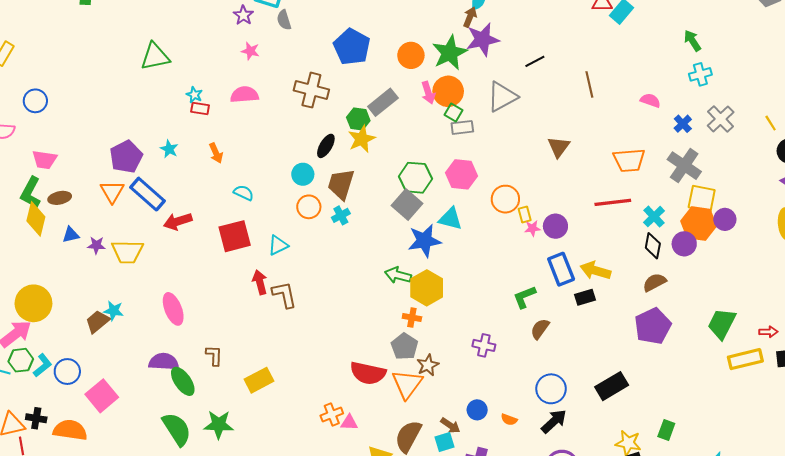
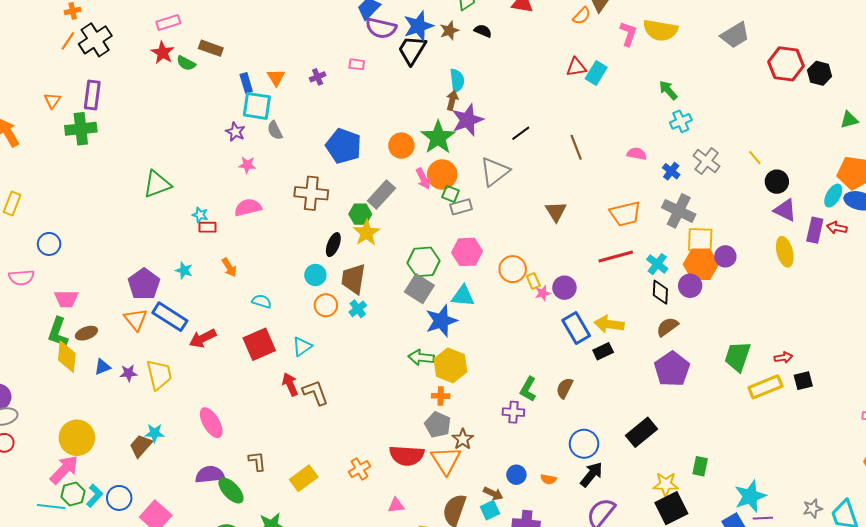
yellow trapezoid: (127, 252) -> (159, 375), turned -96
green L-shape: (524, 297) -> (528, 389), moved, turned -30
orange cross: (332, 414) -> (359, 469), moved

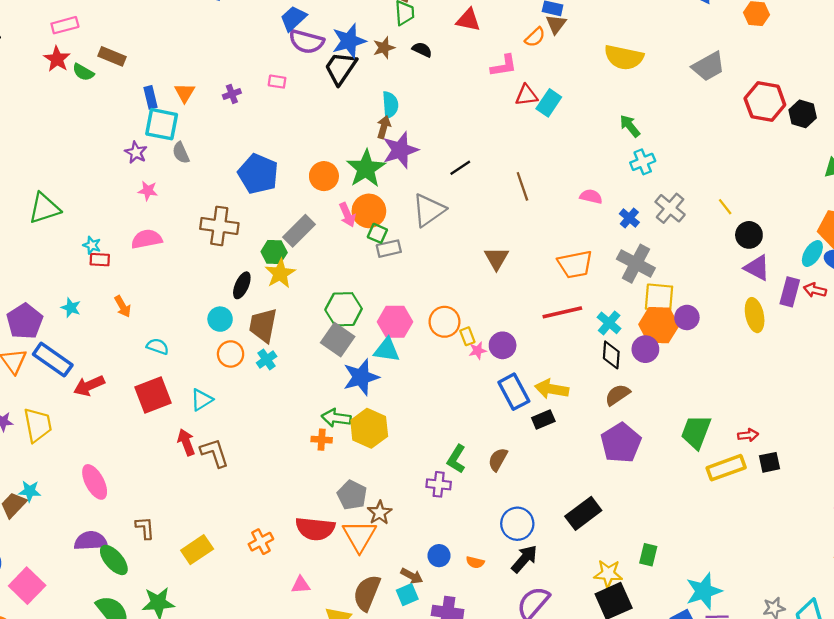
pink L-shape: (628, 34) -> (504, 66), moved, turned 60
pink hexagon: (467, 252) -> (395, 322), moved
orange cross: (441, 396) -> (322, 440), moved

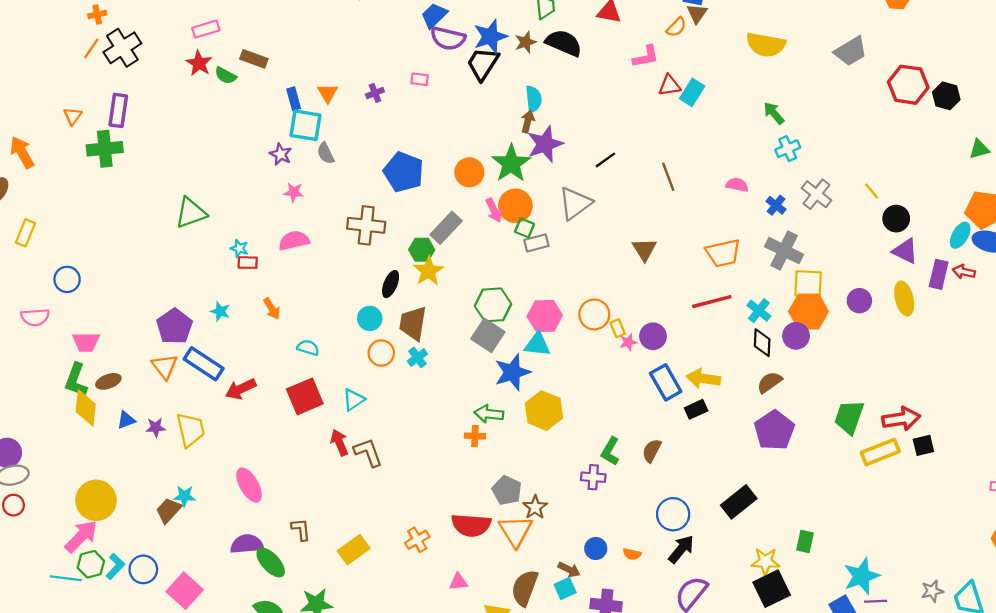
black semicircle: (422, 50) -> (564, 43), size x1.8
purple circle: (687, 317) -> (859, 301), moved
yellow hexagon: (369, 428) -> (544, 411), moved
red arrow: (748, 435) -> (901, 419), size x1.8

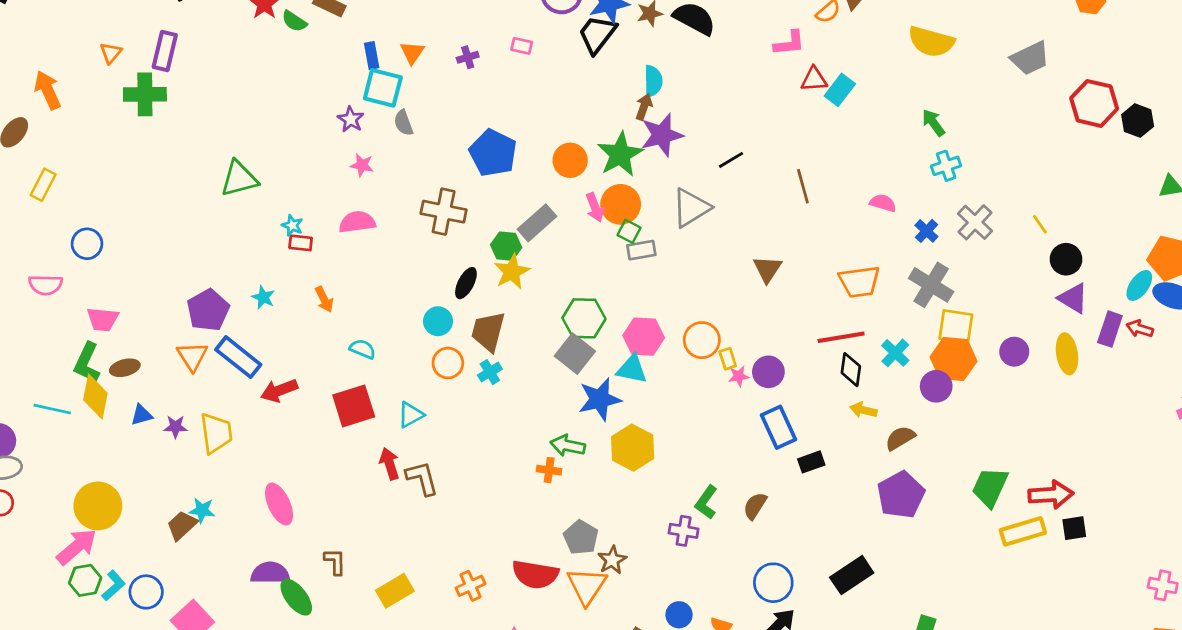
black diamond: (762, 343) -> (851, 370), moved
yellow arrow: (703, 379) -> (863, 410), moved, size x0.7
cyan line: (66, 578) -> (52, 409), moved

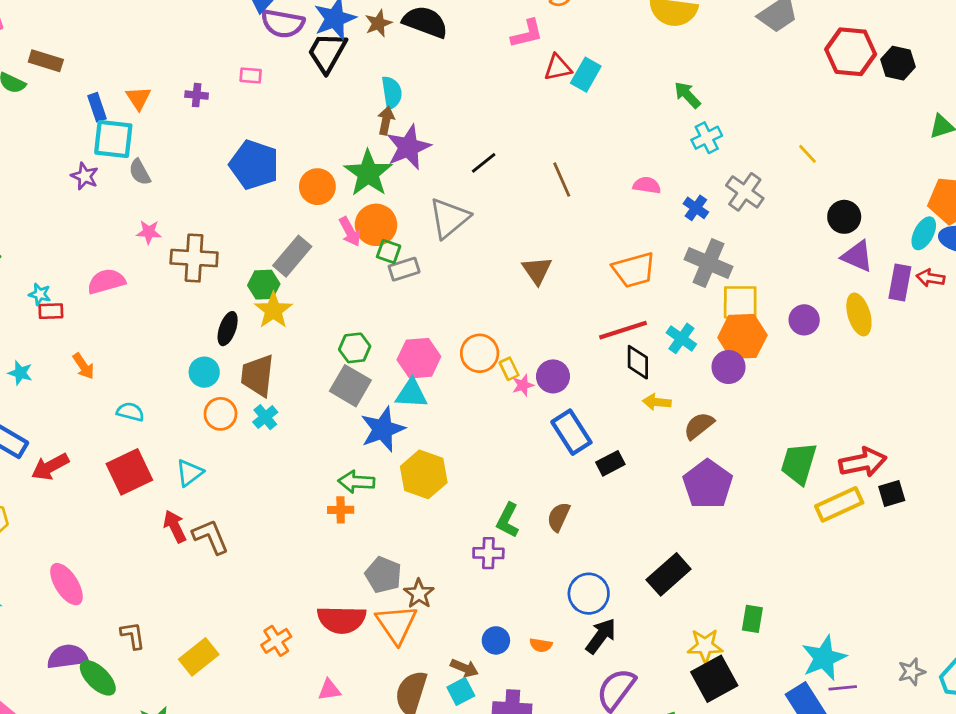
purple cross: (468, 57) -> (197, 95), turned 30
blue pentagon: (493, 153) -> (254, 165), moved
pink star: (362, 165) -> (149, 232), moved
yellow line: (1040, 224) -> (808, 154), moved
green hexagon: (584, 318) -> (355, 348), size x0.7

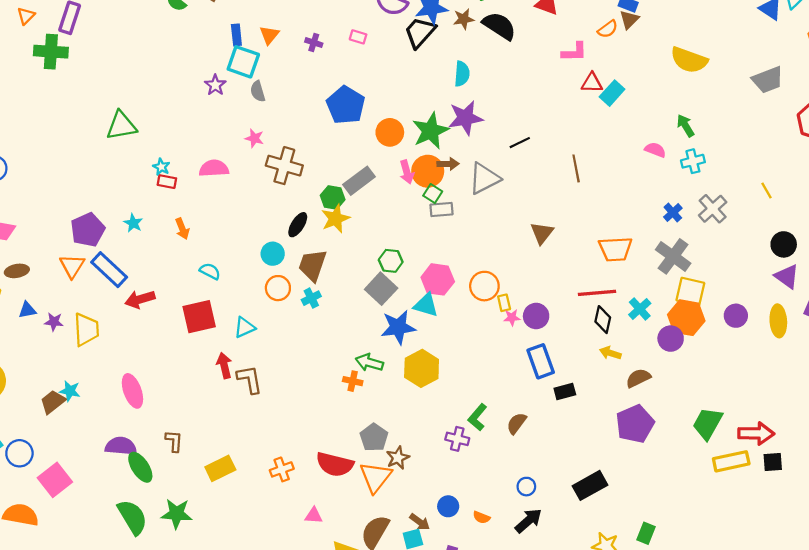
brown arrow: (386, 121) -> (448, 164), moved, turned 65
pink semicircle: (647, 185) -> (655, 150), moved
blue circle: (589, 594) -> (526, 487), size x0.6

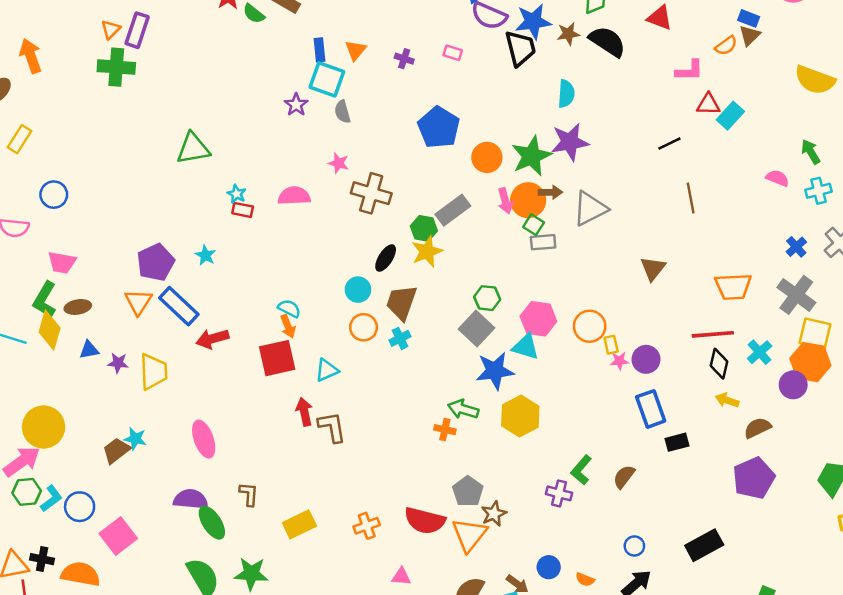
orange triangle: (26, 16) -> (111, 29), moved
black trapezoid: (420, 32) -> (520, 48), turned 124
black line: (520, 143) -> (669, 144), moved
orange arrow: (182, 229) -> (288, 326), moved

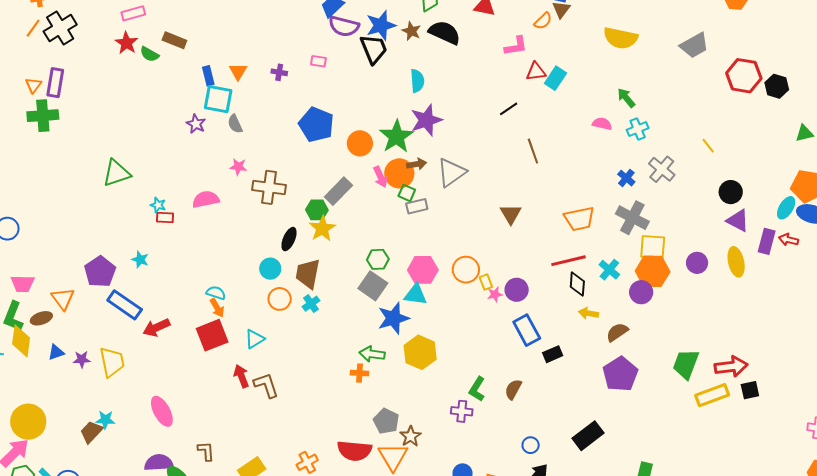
brown star: (568, 34) -> (411, 31), turned -30
orange triangle: (138, 302) -> (63, 299), moved

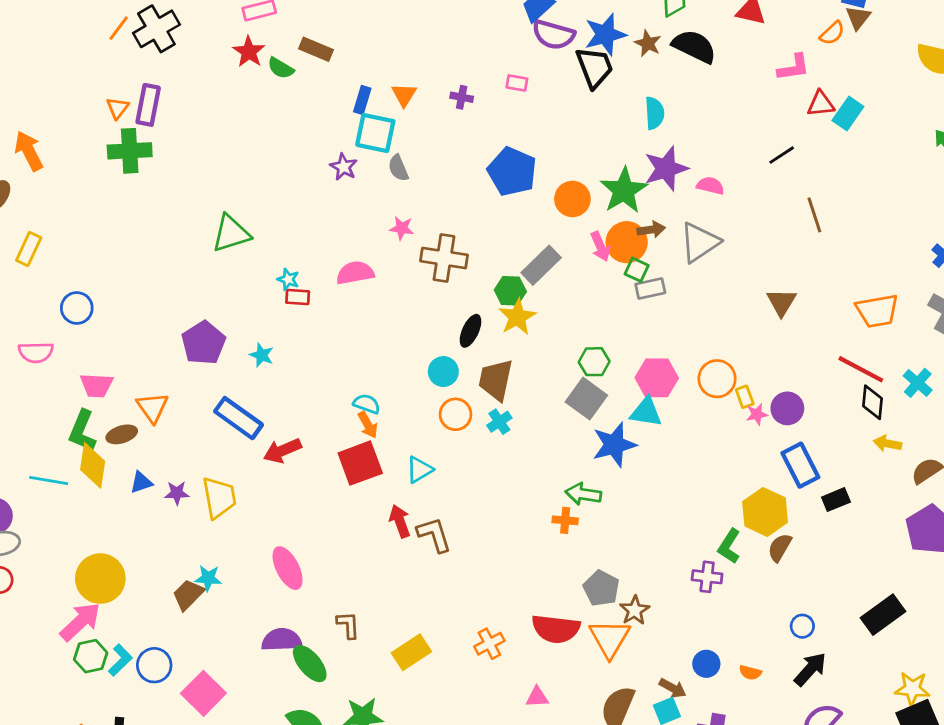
blue rectangle: (208, 76) -> (362, 100), turned 30
pink semicircle: (602, 124) -> (710, 186), moved
red line: (568, 261) -> (861, 369), turned 40
purple pentagon: (100, 272) -> (203, 343), moved
yellow hexagon: (420, 352) -> (765, 512), moved

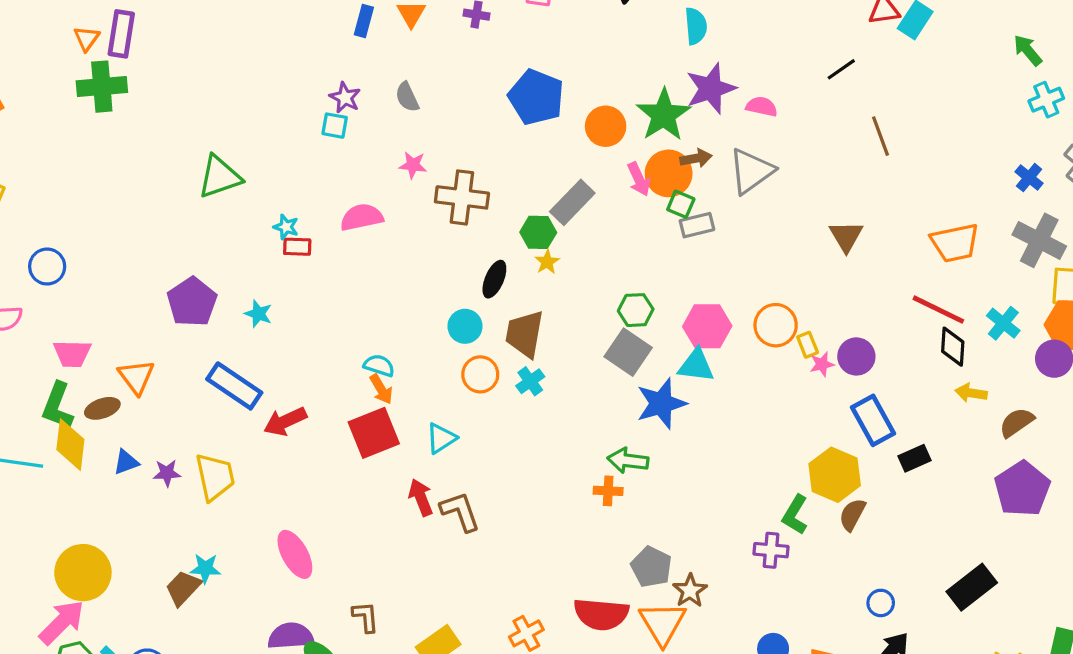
cyan square: (375, 133) -> (335, 126), moved, size x0.6
yellow star: (517, 317) -> (547, 262), size x0.6

